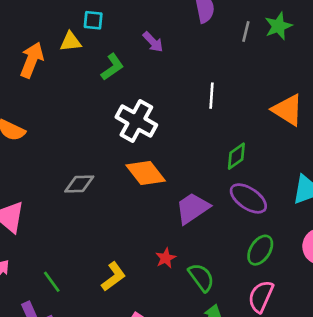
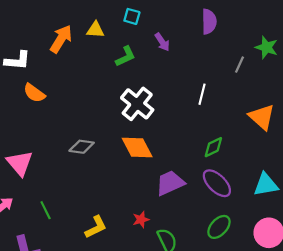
cyan square: (93, 20) -> (132, 16), moved
green star: (278, 26) -> (267, 47), turned 30
gray line: (246, 31) -> (239, 65), moved
green line: (52, 282) -> (46, 210), moved

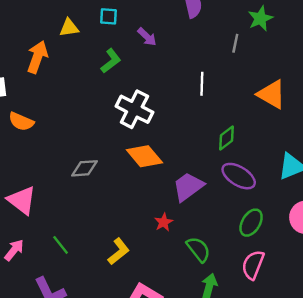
yellow triangle: (95, 30) -> (69, 28), moved
green star: (267, 47) -> (260, 18), turned -30
red star: (141, 220) -> (164, 222), moved

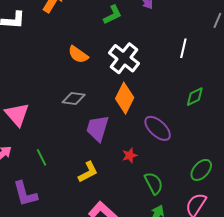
orange semicircle: (21, 122) -> (78, 55), moved
orange diamond: (144, 156) -> (125, 98), turned 56
purple ellipse: (239, 176) -> (158, 128), moved
purple trapezoid: (188, 187) -> (98, 128), moved, turned -48

